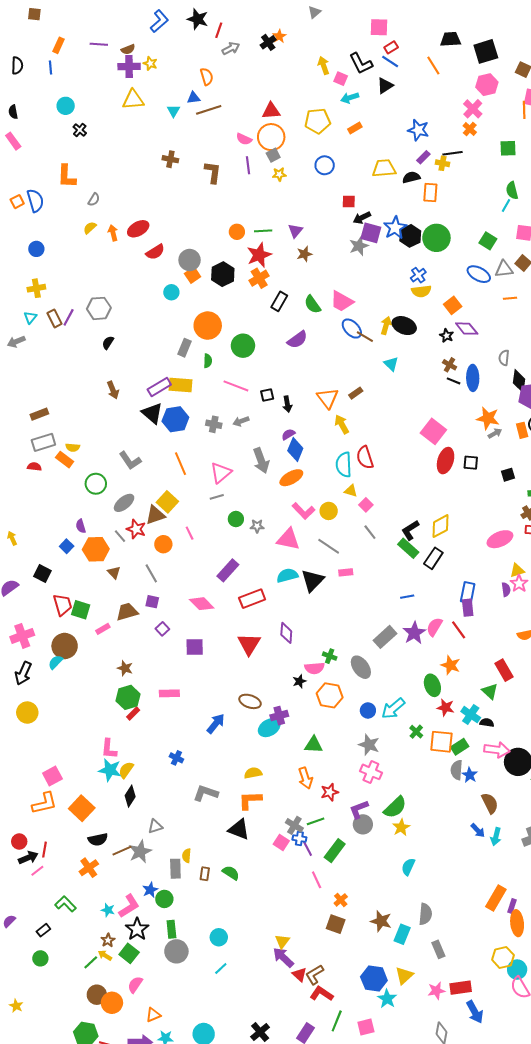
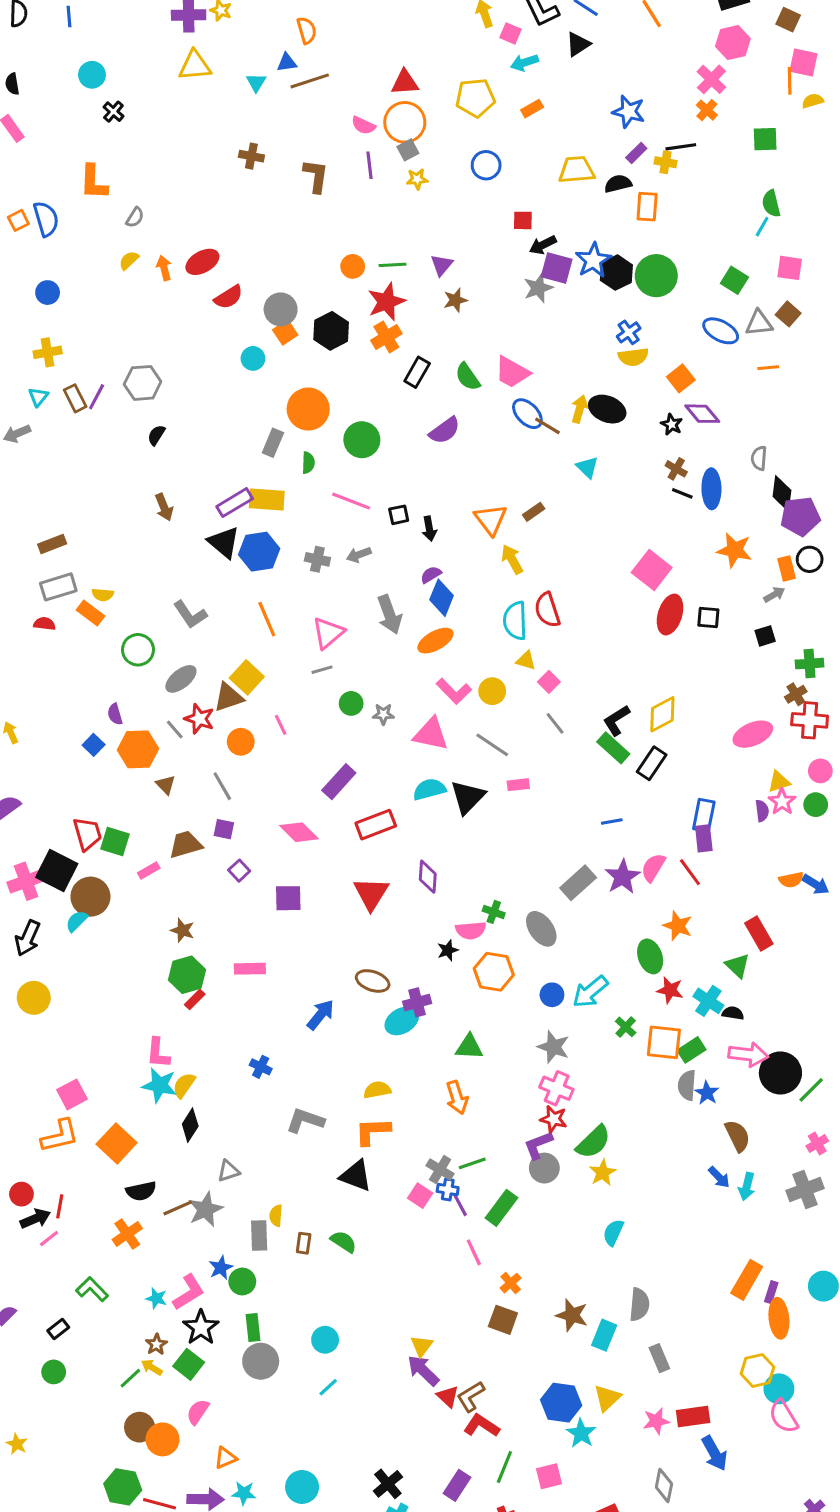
gray arrow: (495, 433) -> (774, 595), moved
black square: (42, 573) -> (57, 871), moved, size x1.5
red star: (330, 792) -> (554, 1119), moved, turned 30

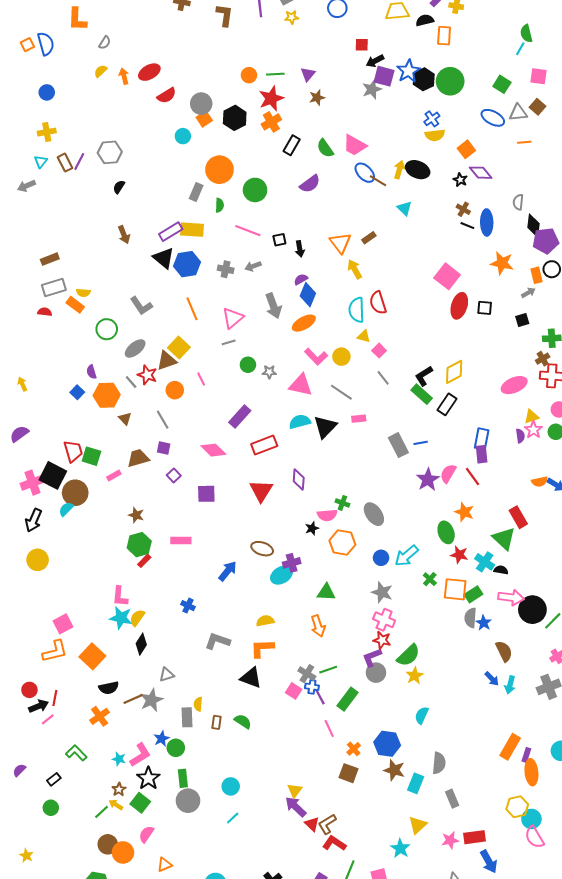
gray rectangle: (578, 883) -> (398, 445), moved, turned -75
green triangle: (738, 966) -> (504, 538), size x1.4
blue hexagon: (561, 1403) -> (387, 744), moved

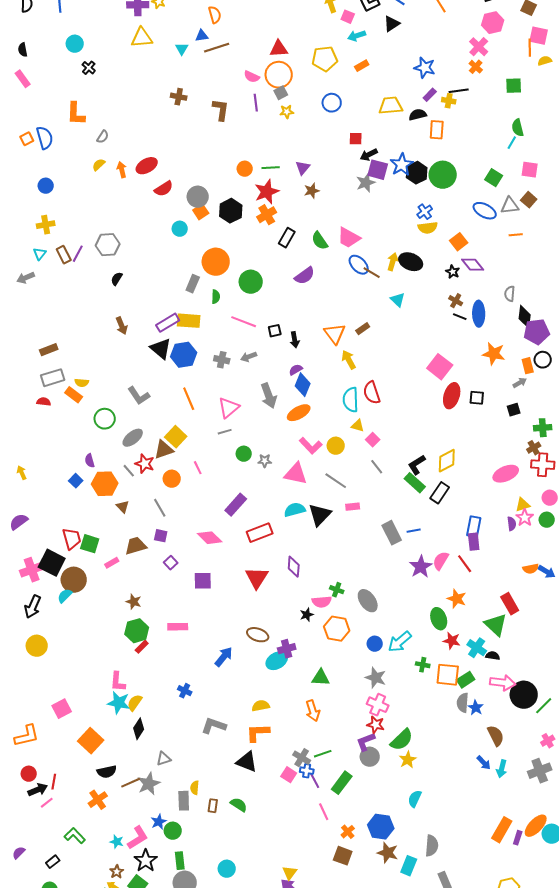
green cross: (430, 579) -> (423, 665), turned -32
orange L-shape: (55, 651) -> (27, 736), moved
orange ellipse: (531, 772) -> (536, 826), moved, turned 50

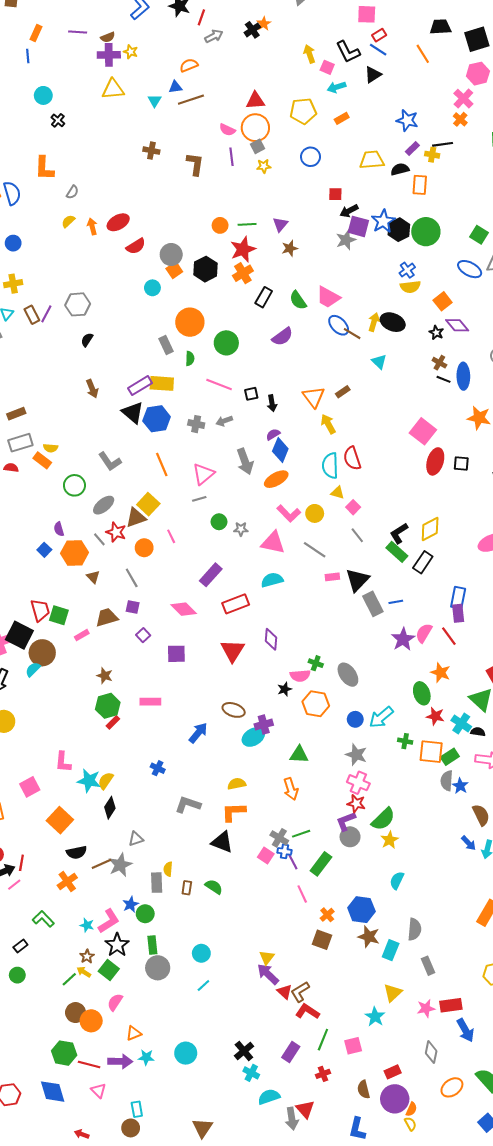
orange semicircle: (215, 15) -> (189, 65), turned -96
gray rectangle: (193, 284) -> (166, 345), turned -48
black triangle: (320, 515) -> (357, 580), moved
pink L-shape: (118, 682) -> (63, 762), moved

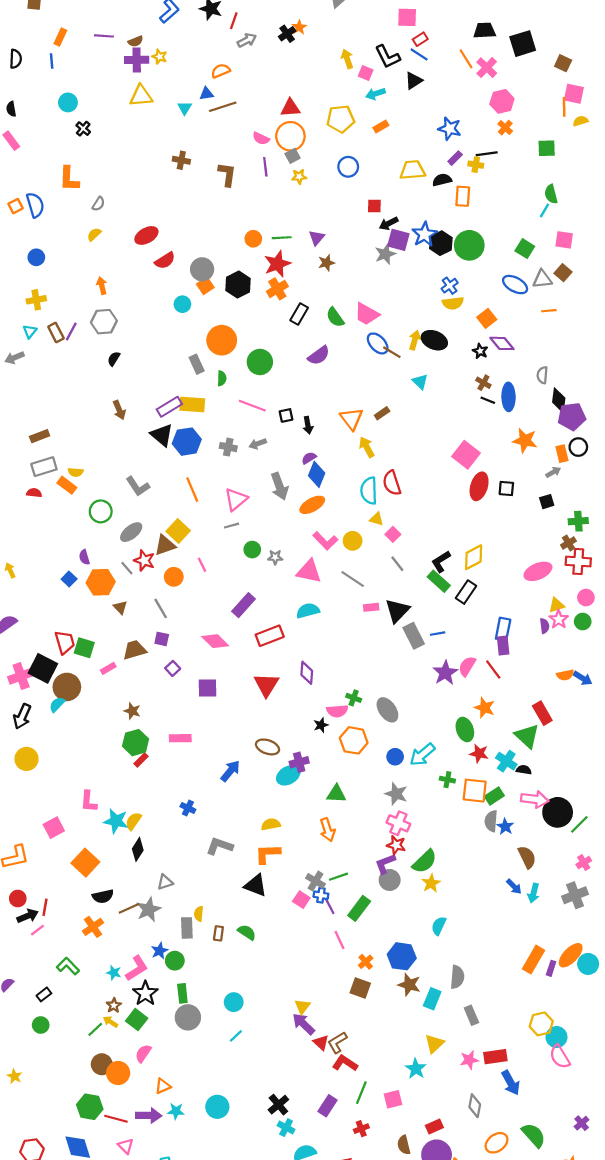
pink hexagon: (478, 74) -> (502, 101), moved
pink cross: (463, 99) -> (487, 68), moved
orange arrow: (92, 226) -> (102, 286), moved

